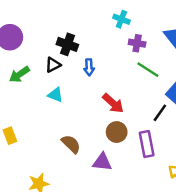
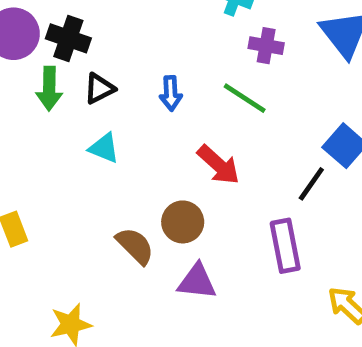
black cross: (67, 44) -> (68, 38), moved
green line: (148, 70) -> (245, 98), moved
green arrow: (19, 74) -> (49, 89), moved, turned -55
brown circle: (117, 132) -> (183, 222), moved

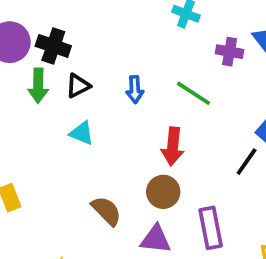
purple cross: (266, 46) -> (230, 52), moved
red arrow: (218, 165) -> (173, 146), turned 54
brown circle: (183, 222) -> (163, 192), moved
purple rectangle: (285, 246) -> (211, 228), moved

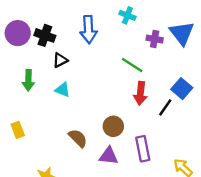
green arrow: (38, 86) -> (28, 80), moved
blue arrow: (135, 90) -> (89, 30), moved, size x1.6
red arrow: (173, 146) -> (140, 93), moved

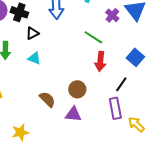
purple cross: (155, 39) -> (112, 15), turned 32
black line: (165, 107) -> (121, 84), moved
purple rectangle: (143, 149) -> (115, 108), moved

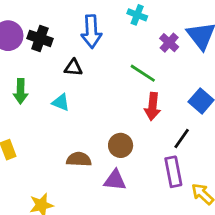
black triangle: (32, 33) -> (73, 68), moved, turned 32
brown semicircle: (47, 99) -> (79, 159), turned -42

